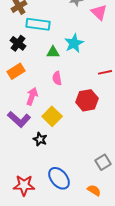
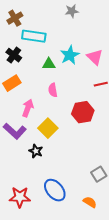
pink triangle: (99, 12) -> (95, 57), moved

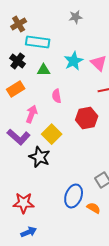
green triangle: (49, 64) -> (44, 70), moved
black star: (36, 151) -> (40, 157), size x1.5
blue ellipse: (55, 190) -> (74, 196), moved, turned 60

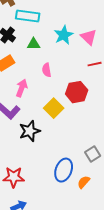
yellow square: (52, 134) -> (54, 108), moved
black star: (40, 157) -> (30, 131), turned 30
orange semicircle: (94, 208) -> (84, 182), turned -80

